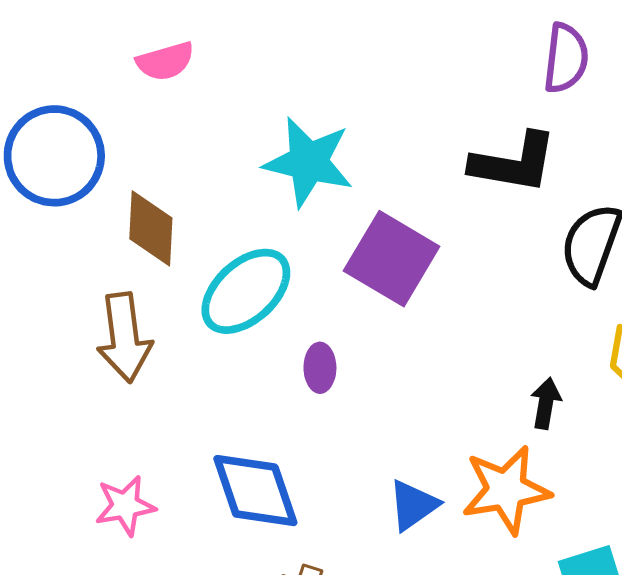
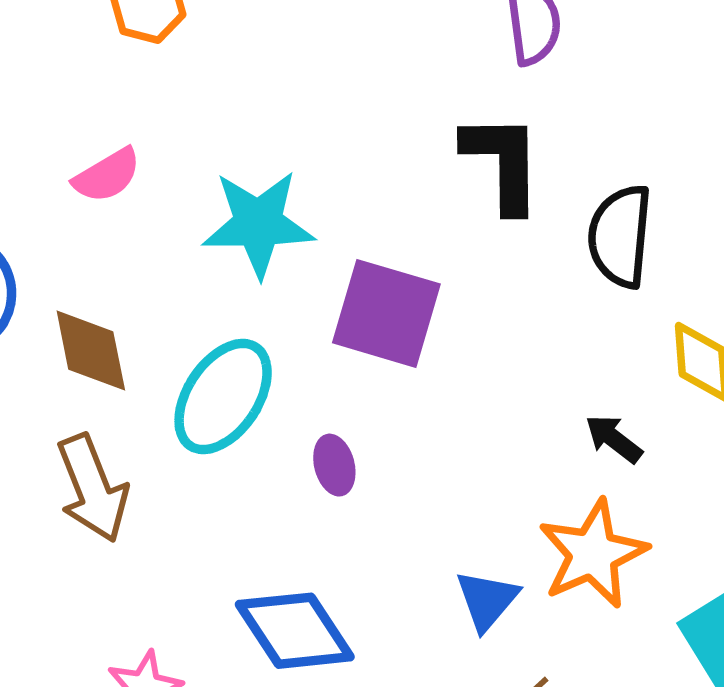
pink semicircle: (165, 61) -> (107, 175), moved
black L-shape: (514, 163) -> (503, 162), turned -86
black arrow: (546, 403) -> (614, 439), turned -48

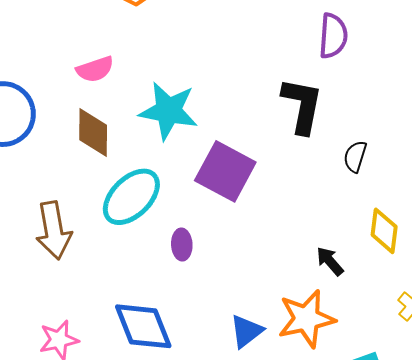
black semicircle: (620, 236) -> (355, 157), size x0.6
brown diamond: (91, 350) -> (93, 133), moved

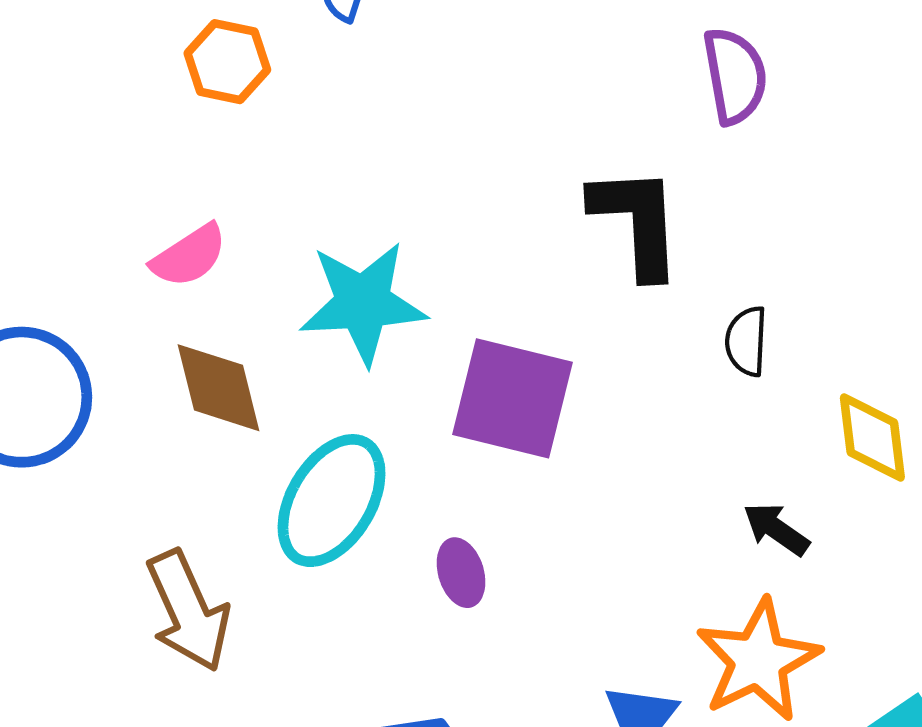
purple semicircle: (333, 36) -> (735, 76), moved
black semicircle: (355, 157) -> (746, 341), moved

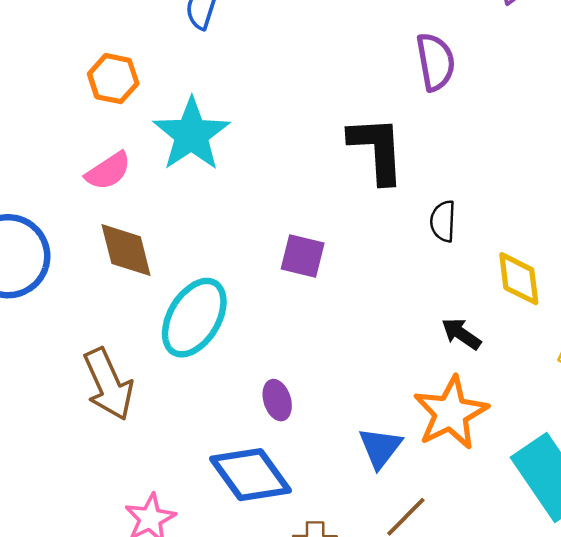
orange hexagon: (227, 62) -> (113, 79), moved
cyan star: (363, 303) -> (191, 134), moved, turned -30
purple square: (512, 398) -> (303, 256), size x0.6
purple ellipse: (461, 573) -> (277, 400), moved

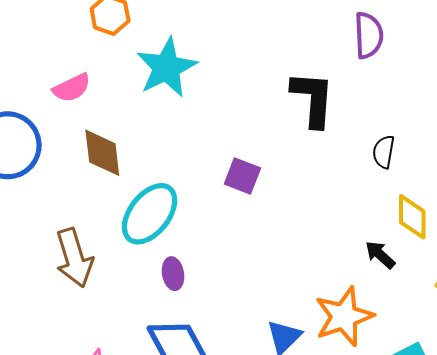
pink semicircle: (108, 171) -> (72, 88), moved
black semicircle: (443, 221) -> (384, 152), moved
black arrow: (461, 334) -> (380, 255), moved
purple ellipse: (277, 400) -> (173, 274), moved

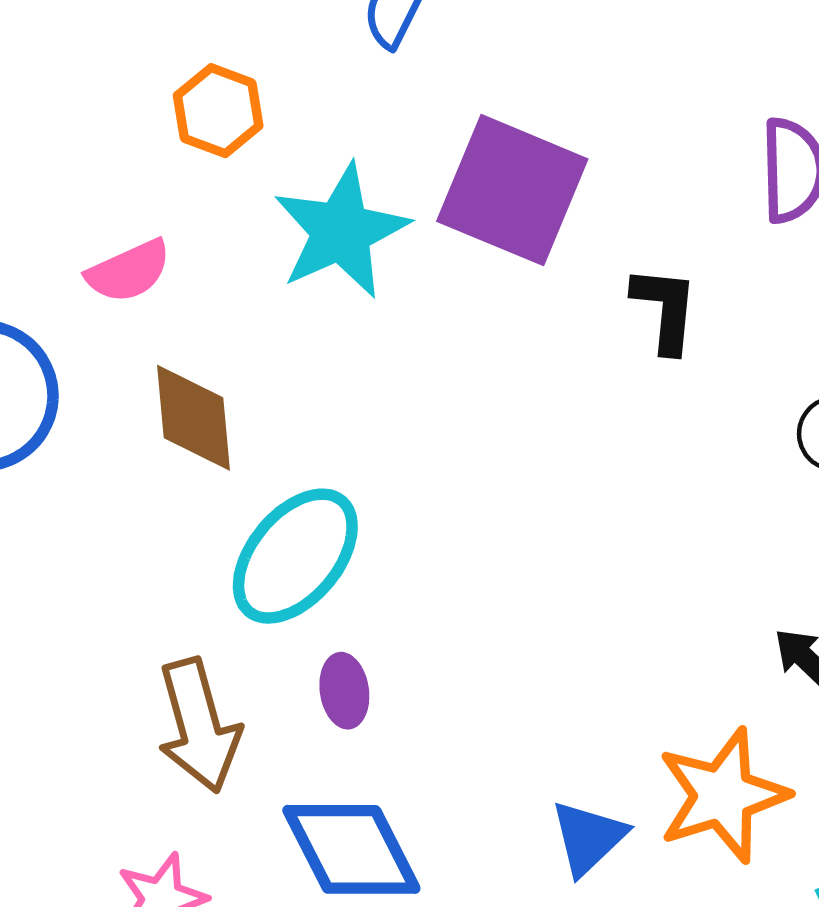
black L-shape: (313, 99) -> (665, 309), size x0.7
purple square: (242, 176) -> (512, 190), moved, size x1.8
brown arrow: (74, 258) -> (199, 726), moved

